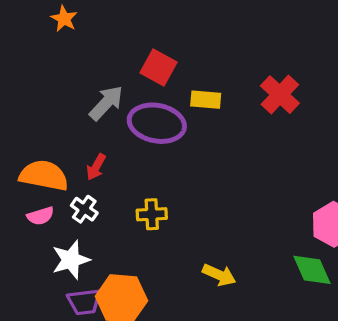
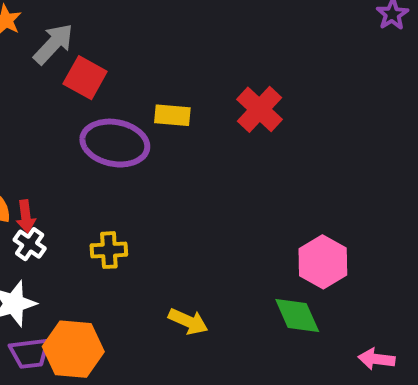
red square: (158, 68) -> (85, 78), moved
gray arrow: (106, 103) -> (53, 44), moved
red arrow: (96, 167) -> (26, 216), moved, turned -36

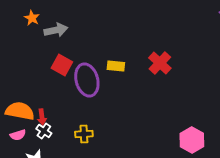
gray arrow: (53, 44) -> (56, 30), turned 35
red square: (85, 78) -> (62, 65), moved
purple ellipse: (115, 143) -> (87, 80), turned 64

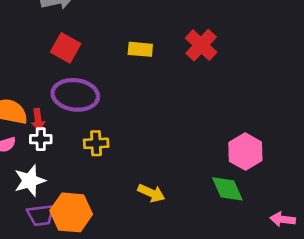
purple ellipse: (87, 80) -> (75, 95), moved, turned -68
white cross: (44, 131) -> (41, 139), turned -35

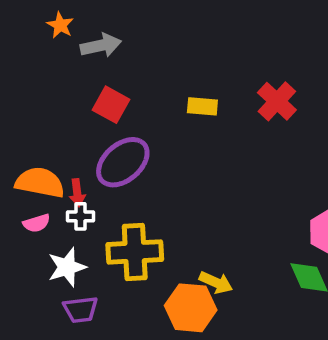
purple ellipse: (75, 95) -> (123, 162), turned -48
yellow cross: (96, 143) -> (135, 252), moved, size x1.8
orange hexagon: (71, 212) -> (191, 308), moved

